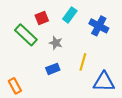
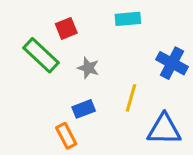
cyan rectangle: (70, 15) -> (128, 19), moved, turned 49
blue cross: (99, 26) -> (172, 63), moved
orange rectangle: (15, 86) -> (66, 136), moved

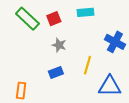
red square: (66, 28) -> (54, 19), moved
green rectangle: (41, 55) -> (27, 19), moved
orange rectangle: (66, 136) -> (21, 90), moved, turned 35

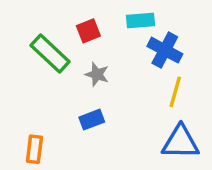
green rectangle: (27, 19) -> (50, 54), moved
blue cross: (115, 42) -> (165, 50), moved
yellow line: (88, 65) -> (175, 92), moved

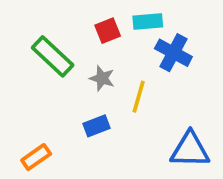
red square: (88, 31) -> (108, 31), moved
yellow line: (175, 92) -> (139, 97), moved
orange rectangle: (34, 149) -> (36, 157), turned 48

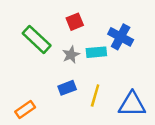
cyan rectangle: (148, 22) -> (96, 52), moved
gray star: (102, 78) -> (71, 55), turned 30
yellow line: (139, 97) -> (95, 95), moved

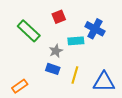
gray star: (71, 55) -> (56, 51), moved
blue rectangle: (67, 88) -> (53, 69), turned 40

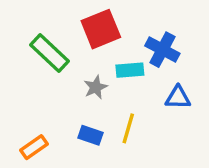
red square: (59, 17) -> (101, 29), size x1.6
blue rectangle: (53, 69) -> (91, 135), moved
blue triangle: (104, 82) -> (178, 98), moved, size x0.7

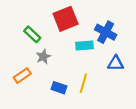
green rectangle: (49, 53) -> (32, 34), size x0.7
gray star: (96, 87) -> (43, 57), moved
orange rectangle: (34, 147) -> (22, 76), moved

